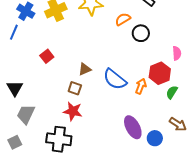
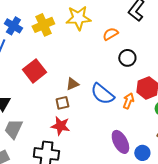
black circle: (141, 33) -> (127, 58), moved
red square: (47, 56) -> (34, 71), size x1.6
brown square: (75, 88) -> (62, 103), turned -32

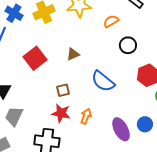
brown triangle: (72, 84) -> (73, 54), moved
orange arrow: (128, 101) -> (86, 116), moved
blue circle: (142, 153) -> (145, 124), moved

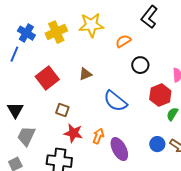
brown square: (63, 90) -> (62, 110), moved, turned 32
purple ellipse: (121, 129) -> (119, 149), moved

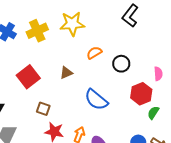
orange semicircle: (123, 41) -> (94, 53), moved

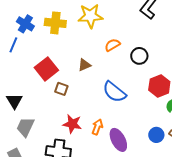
yellow cross: (37, 31) -> (55, 23), turned 30
brown square: (43, 109) -> (61, 89), moved

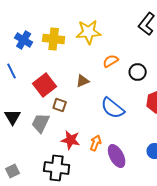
blue line: (13, 45) -> (12, 71), moved, turned -49
gray trapezoid: (25, 127) -> (41, 123), moved

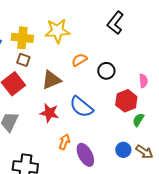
brown triangle: (83, 81) -> (51, 80), size x1.5
brown square: (60, 105) -> (23, 60), moved
red star: (71, 140) -> (49, 113), moved

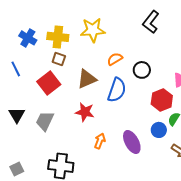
blue semicircle: (81, 107) -> (117, 90), moved, turned -110
blue circle: (123, 150) -> (159, 130), moved
purple ellipse: (85, 155) -> (132, 142), moved

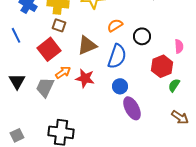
blue circle: (159, 130) -> (120, 86), moved
orange arrow: (100, 141) -> (63, 72), moved, turned 35

